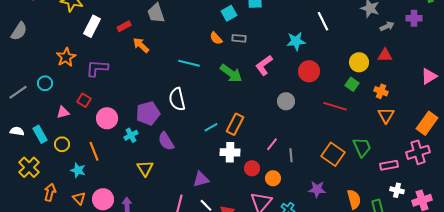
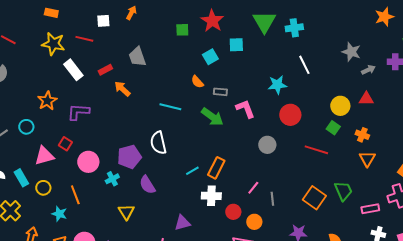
white rectangle: (92, 26) -> (73, 70), turned -65
gray rectangle: (239, 38) -> (220, 92), moved
pink L-shape: (264, 65) -> (245, 109), turned 105
pink triangle: (63, 112) -> (44, 156), size x1.5

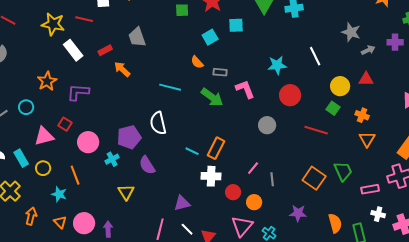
white line: (304, 65) -> (315, 56), moved
cyan line: (192, 171) -> (192, 151), turned 56

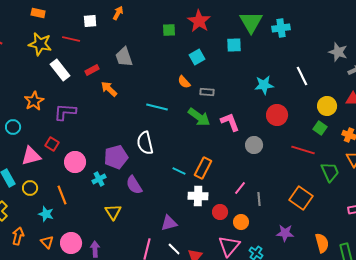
cyan square: (236, 25) -> (234, 45), moved
pink L-shape: (245, 89) -> (230, 122), moved
green trapezoid: (343, 171) -> (330, 172), moved

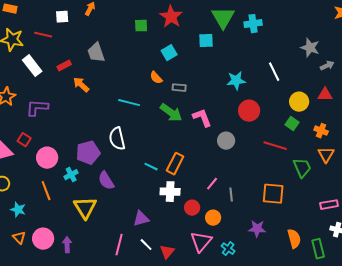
orange line: (62, 195) -> (46, 191), moved
orange square: (301, 198) -> (273, 194), turned -30
yellow triangle: (113, 212) -> (85, 208), size x1.4

